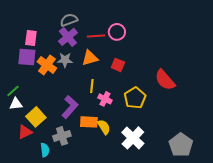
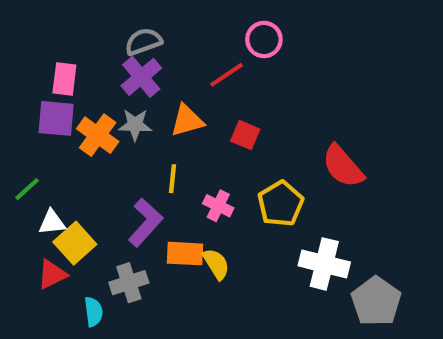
pink circle: (117, 32) -> (264, 39), moved
red line: (96, 36) -> (227, 75), moved, turned -30
yellow line: (92, 86) -> (172, 179), moved
white triangle: (16, 104) -> (52, 222), moved
white cross: (133, 138) -> (324, 264), moved, turned -30

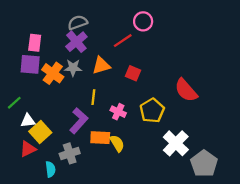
white cross: (324, 264) -> (176, 143), turned 30

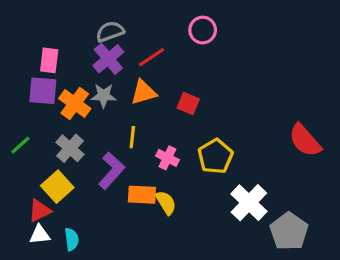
red line: (123, 41) -> (151, 57), moved
red semicircle: (186, 90) -> (305, 140), moved
white triangle: (28, 121) -> (40, 235), moved
gray cross: (70, 153) -> (70, 148), moved, turned -30

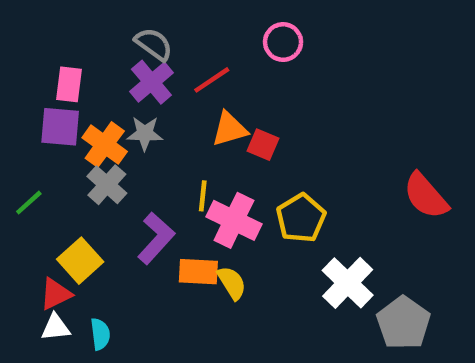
gray semicircle: (110, 32) -> (154, 44), turned 56
orange triangle: (144, 92) -> (230, 129), moved
yellow line: (132, 137) -> (203, 196), moved
gray cross: (70, 148) -> (107, 185), moved
pink cross: (167, 158) -> (234, 220), size x1.6

